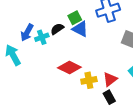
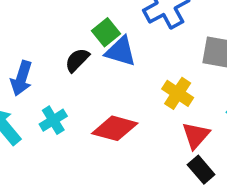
cyan cross: (42, 37) -> (53, 120), moved
yellow cross: (89, 80) -> (178, 93), moved, turned -35

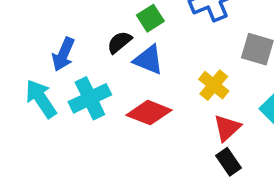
blue triangle: (121, 51) -> (148, 60), moved
cyan cross: (53, 120) -> (90, 98), size x1.5

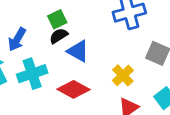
green square: (150, 18) -> (57, 19), moved

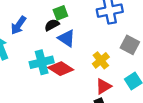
green square: (57, 19) -> (60, 13), moved
cyan cross: (32, 74) -> (42, 62), moved

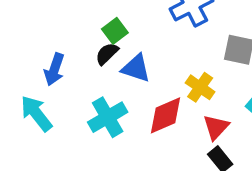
red diamond: (61, 69) -> (165, 115), moved, turned -40

